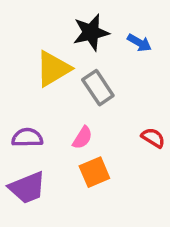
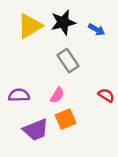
yellow triangle: (53, 69) -> (30, 26), moved
purple trapezoid: (27, 188) -> (36, 130), moved

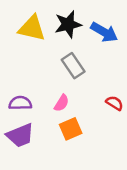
yellow triangle: (30, 26) -> (32, 28), turned 44
blue arrow: (97, 30) -> (104, 32), size x1.5
purple trapezoid: (36, 130) -> (20, 135), moved

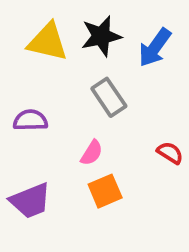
blue arrow: (104, 32) -> (155, 48), turned 96
purple semicircle: (20, 103) -> (30, 120), moved

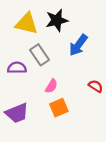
blue arrow: (155, 48) -> (78, 45), moved
gray rectangle: (109, 97) -> (40, 55), moved

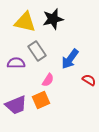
blue arrow: (78, 45) -> (70, 59), moved
orange square: (59, 108) -> (41, 100), moved

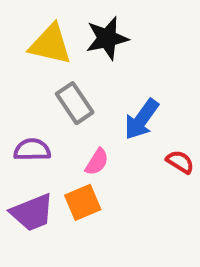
purple semicircle: (16, 63) -> (32, 150), moved

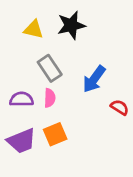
yellow triangle: (50, 44) -> (34, 29), size x0.7
pink semicircle: (97, 162) -> (50, 98), moved, turned -30

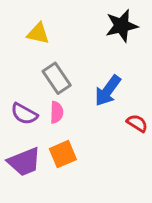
black star: (71, 25) -> (122, 26), moved
purple semicircle: (21, 99) -> (24, 114), turned -150

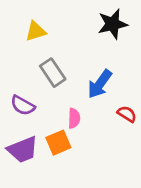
yellow triangle: (38, 33) -> (36, 31), turned -30
pink semicircle: (57, 112) -> (74, 118), moved

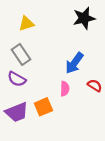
gray rectangle: (53, 73) -> (21, 54), moved
pink semicircle: (74, 118) -> (65, 89), moved

